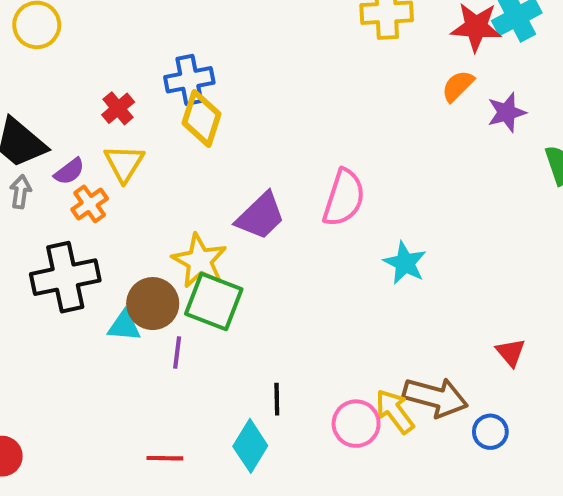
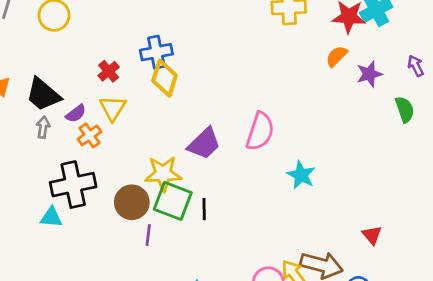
yellow star: (199, 261) -> (163, 174), turned -30
cyan triangle: (124, 326) -> (51, 217), moved
black line: (277, 399) -> (204, 209), moved

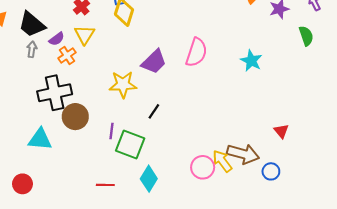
cyan star: (301, 175) -> (251, 61), moved
green square: (173, 201) -> (130, 145), moved
brown circle: (132, 202) -> (75, 117), moved
black line: (204, 209) -> (154, 111), turned 35
cyan triangle: (51, 217) -> (40, 139), moved, size x1.4

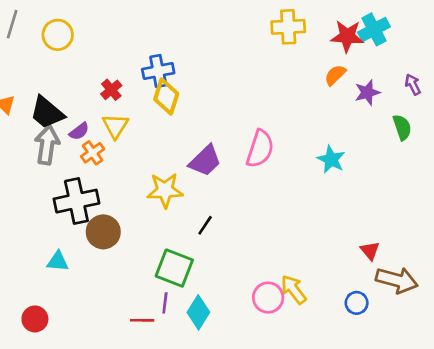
gray arrow: (32, 49) -> (47, 145), size x1.8
purple line: (112, 131) -> (165, 303), moved
cyan triangle: (40, 139) -> (58, 261), size x0.7
brown arrow: (243, 154) -> (397, 280), moved

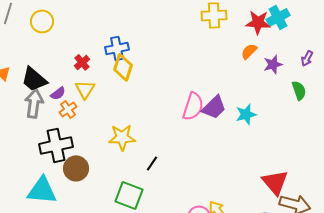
purple arrow: (413, 84) -> (307, 58), turned -126
cyan star: (331, 159) -> (246, 114), turned 30
purple trapezoid: (205, 161) -> (214, 107), moved
red triangle: (370, 251) -> (275, 182), size x1.8
cyan triangle: (58, 261) -> (42, 190), size x1.8

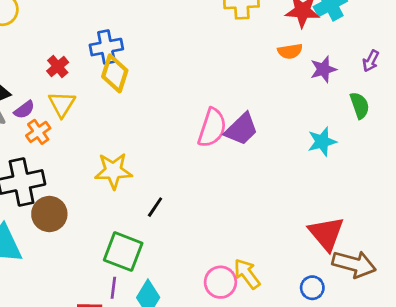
orange semicircle: (249, 51) -> (290, 51), turned -144
cyan star: (246, 114) -> (322, 142), moved

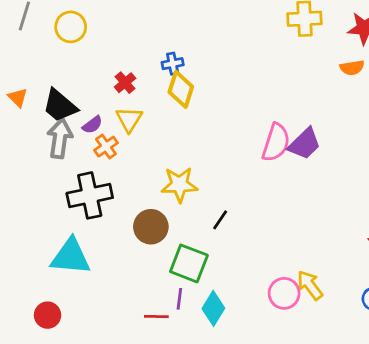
blue cross: (106, 47) -> (173, 64), size x0.7
brown circle: (49, 214) -> (151, 227), moved

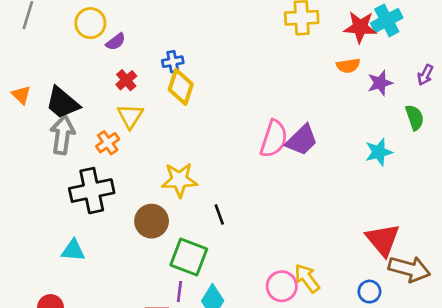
yellow circle: (71, 27) -> (90, 23), moved
purple semicircle: (92, 125) -> (116, 42), moved
black line: (220, 220) -> (219, 214), turned -54
cyan triangle: (71, 257) -> (73, 250), size x0.6

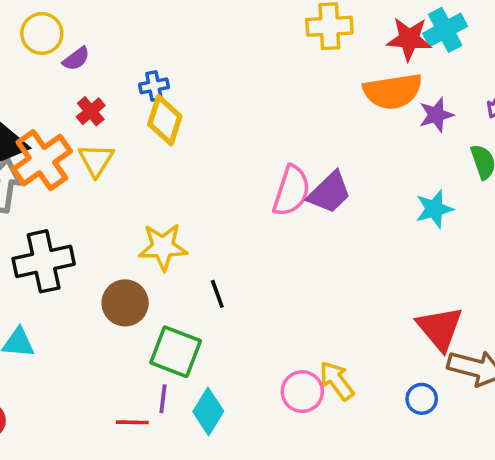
orange semicircle: (348, 66) -> (393, 91), size x1.8
orange cross: (108, 143) -> (42, 160), moved, size x1.8

